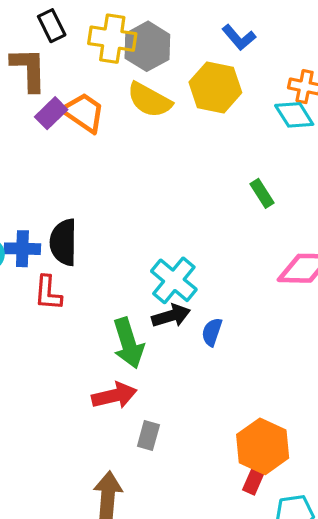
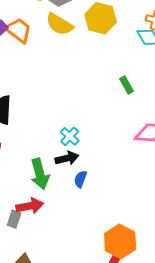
cyan cross: (174, 280) -> (70, 136), size x0.7
blue semicircle: (212, 332) -> (80, 179), moved
gray rectangle: (148, 436) -> (14, 219), moved

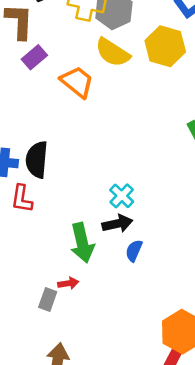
orange trapezoid: (18, 30) -> (77, 82), moved
red arrow: (30, 206) -> (68, 283), size x0.6

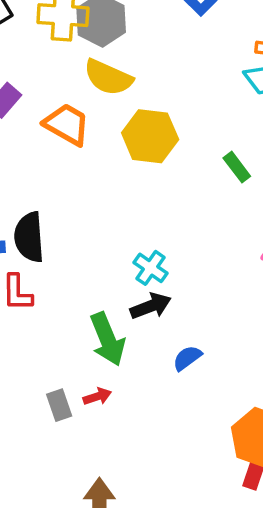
yellow hexagon: (165, 46) -> (150, 136), moved
blue semicircle: (134, 251) -> (187, 358), moved, turned 40
gray rectangle: (48, 299) -> (59, 405), moved, turned -30

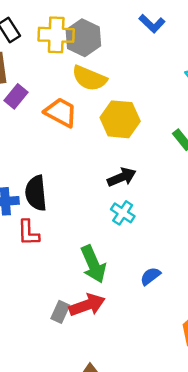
black arrow: (151, 306) -> (122, 177), moved
red arrow: (97, 396) -> (87, 305), size x1.8
gray rectangle: (59, 405) -> (60, 312), turned 45

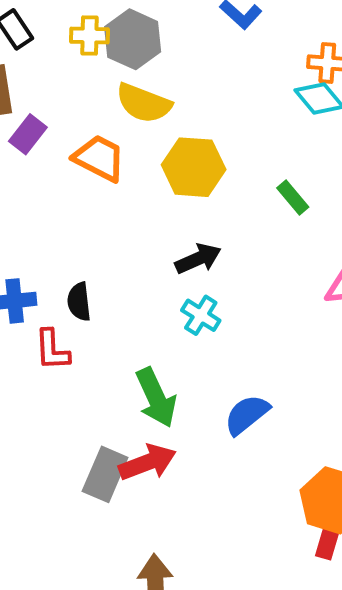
yellow cross: (56, 35) -> (89, 36), size x0.7
black semicircle: (36, 193) -> (79, 302), moved, size x0.7
blue semicircle: (150, 276) -> (247, 415), size x1.4
gray rectangle: (60, 312) -> (105, 474), size x1.5

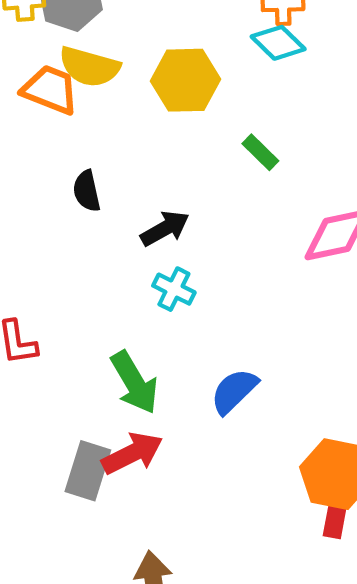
orange trapezoid: (99, 158) -> (50, 90), moved
yellow hexagon: (194, 167) -> (185, 80), moved
black semicircle: (79, 302) -> (87, 191), moved

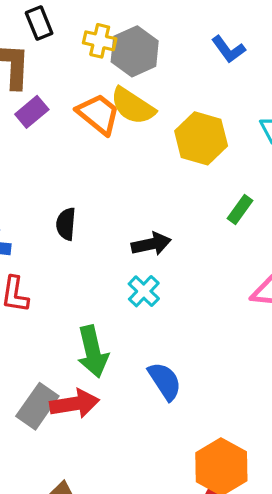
green rectangle: (260, 152) -> (240, 210), turned 64
black semicircle: (87, 191) -> (66, 224), moved
blue semicircle: (234, 391) -> (165, 381), turned 84

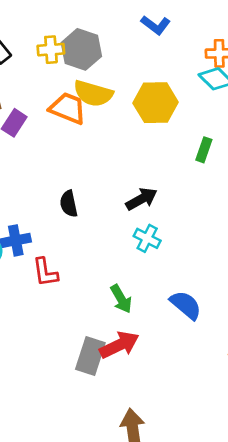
green arrow: (93, 352) -> (121, 299), size x0.7

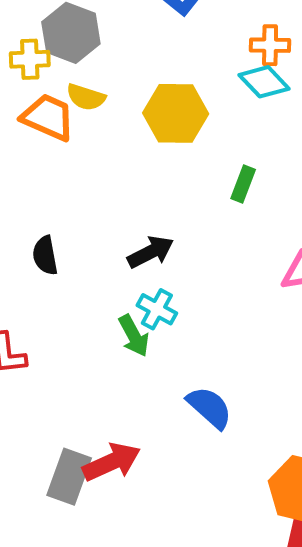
yellow cross: (51, 50) -> (30, 59), moved
yellow semicircle: (93, 93) -> (86, 97), size x0.7
green arrow: (121, 299) -> (134, 336), moved

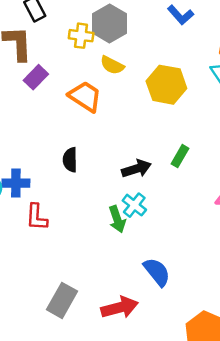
orange trapezoid: (48, 117) -> (85, 96), moved
green rectangle: (243, 184) -> (180, 156), moved
red arrow: (112, 462) -> (120, 308), moved

